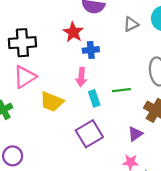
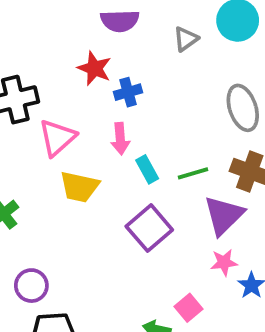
pink triangle: (25, 77) -> (57, 138), moved
green line: (121, 90) -> (193, 173), moved
purple triangle: (135, 134) -> (224, 215), size x1.6

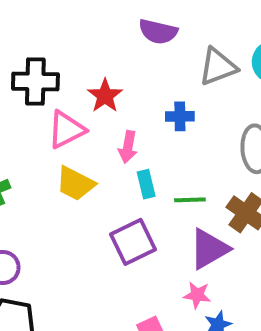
gray triangle: (186, 39) -> (218, 67), size x1.5
red star: (94, 68) -> (105, 96), moved
blue cross: (128, 92) -> (180, 116), moved

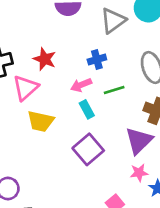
pink arrow: (128, 147) -> (81, 85), moved, turned 72
green line: (190, 200) -> (114, 90), moved

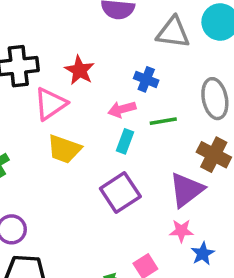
gray triangle: (113, 21) -> (173, 32), turned 36
blue cross: (97, 59) -> (146, 79), turned 30
cyan rectangle: (87, 109) -> (125, 141), turned 42

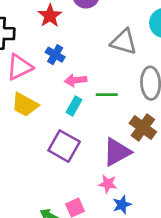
gray triangle: (173, 32) -> (124, 42), moved
red star: (80, 70) -> (50, 16), moved
blue cross: (146, 79) -> (55, 55), moved
purple square: (120, 193) -> (64, 146), turned -36

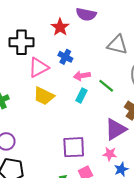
green line: (107, 95) -> (106, 86), turned 42
purple square: (64, 146) -> (74, 147), moved, turned -30

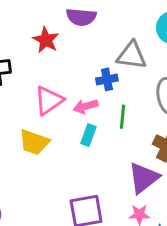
blue cross: (65, 57) -> (107, 79), moved, turned -32
pink triangle: (38, 67) -> (49, 101), moved
green line: (106, 86) -> (122, 117), turned 63

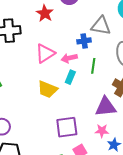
yellow trapezoid: (34, 142) -> (47, 89), moved
purple triangle: (144, 178) -> (106, 107), turned 30

